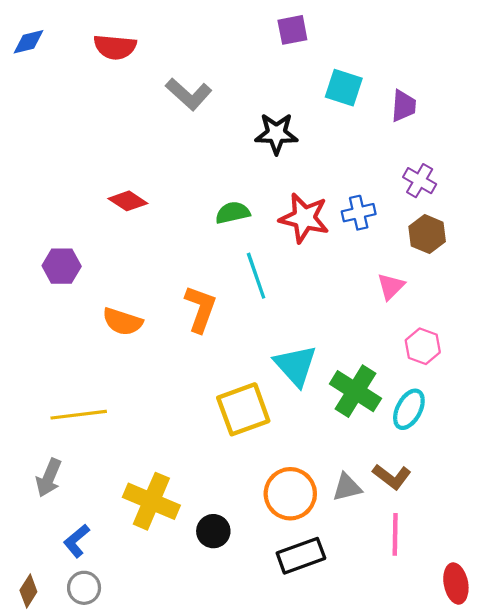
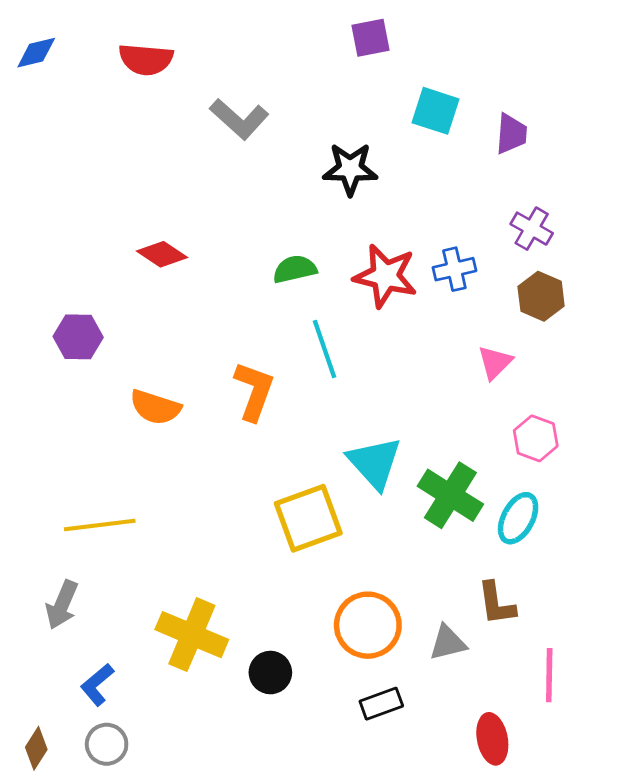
brown L-shape: (392, 477) -> (496, 603), turned 45
gray triangle: (347, 487) -> (448, 643), moved
pink line: (395, 534) -> (549, 675), moved
black rectangle: (301, 556) -> (381, 704), size x0.7
red ellipse: (456, 584) -> (492, 739), moved

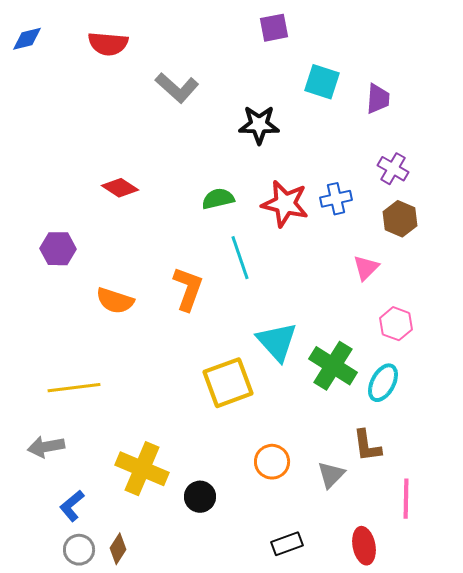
gray arrow: (62, 605) -> (46, 447), turned 57
orange circle: (368, 625) -> (272, 462), size x0.7
gray triangle: (448, 643) -> (331, 475), turned -32
black rectangle: (381, 704) -> (287, 544), moved
brown diamond: (36, 748) -> (118, 549), moved

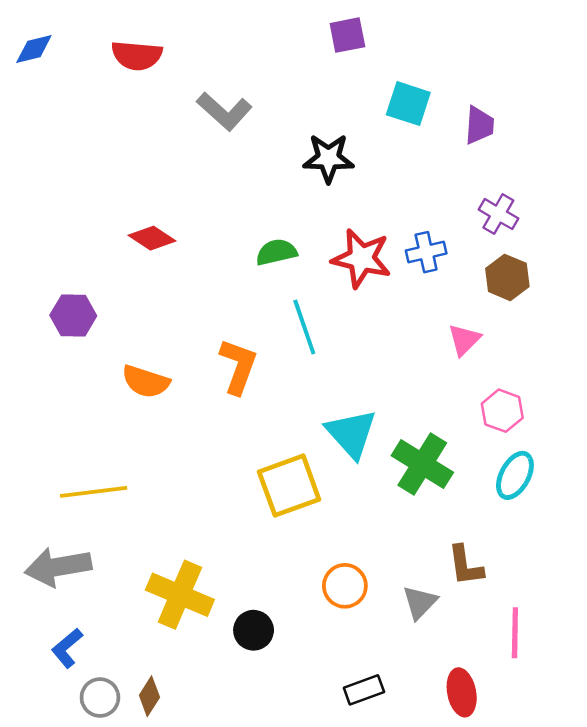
cyan ellipse: (383, 383) -> (515, 475), moved
gray arrow: (46, 447) -> (58, 567), size x1.4
blue L-shape: (72, 506) -> (67, 648), moved

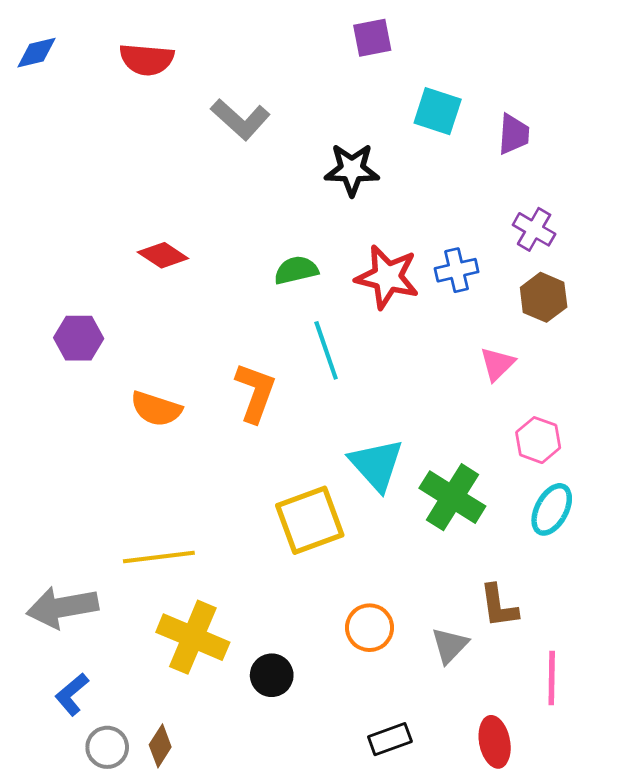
yellow line: (94, 492) -> (159, 557), moved

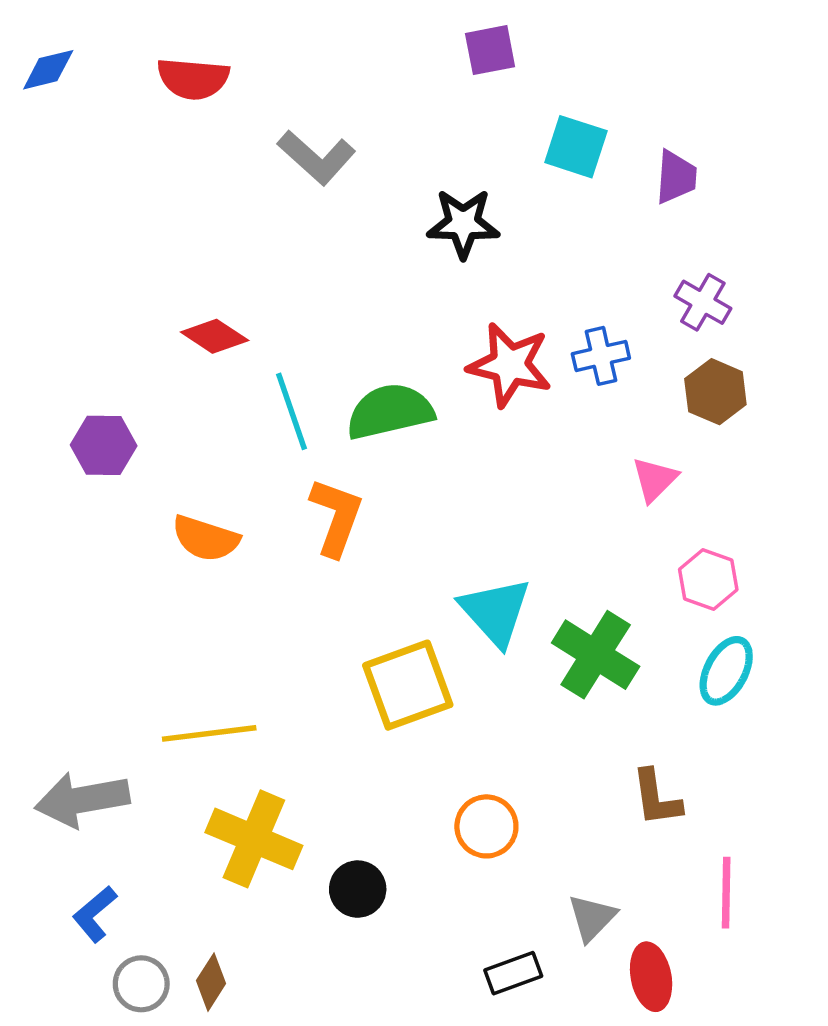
green semicircle: (296, 270) -> (390, 411), moved, size x1.5
cyan line: (326, 350) -> (291, 411), moved
gray triangle: (450, 645) -> (592, 918), moved

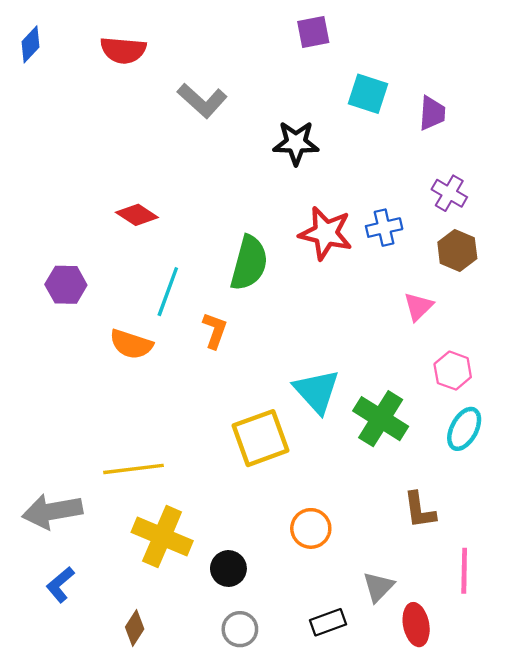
blue diamond: (48, 70) -> (31, 44), turned -33
cyan line: (291, 411) -> (168, 292), moved, turned 39
green semicircle: (390, 411) -> (249, 263), turned 118
orange L-shape: (336, 517) -> (215, 331), size x0.7
gray circle: (141, 984) -> (240, 629), moved

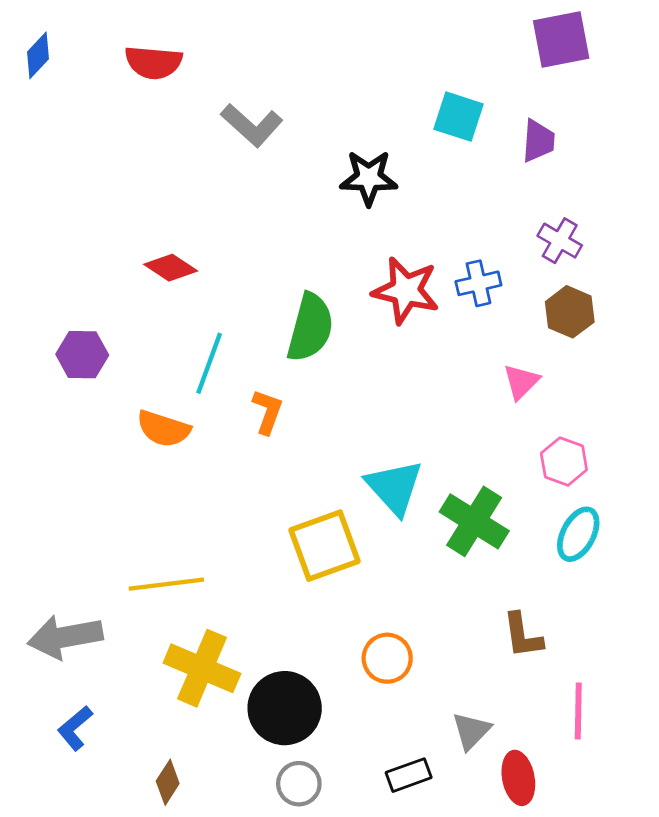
purple square: (313, 32) -> (561, 40), moved, size x1.4
black circle: (228, 569) -> (285, 708), size x1.6

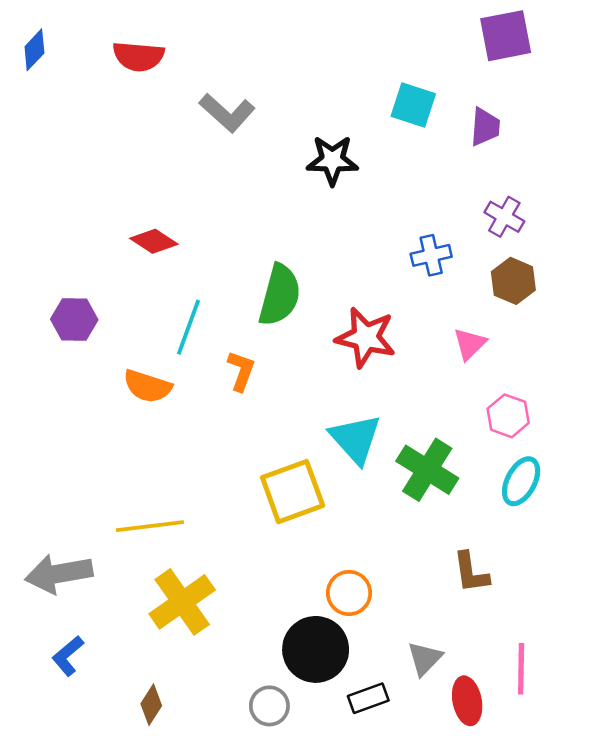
red star: (406, 290) -> (366, 337), moved
yellow cross: (202, 668) -> (182, 602), turned 32
black circle: (285, 708) -> (316, 649), moved
pink line: (578, 711) -> (521, 669), moved

